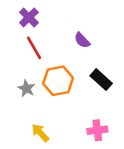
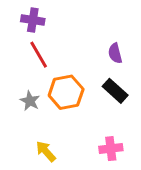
purple cross: (29, 17) -> (33, 20), turned -36
purple semicircle: (82, 40) -> (115, 53), moved, turned 30

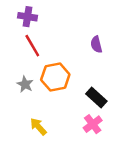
black rectangle: (115, 91) -> (96, 98), moved
pink cross: (111, 149) -> (93, 124), turned -30

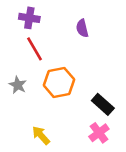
purple semicircle: (96, 44) -> (82, 28), moved
gray star: (25, 84) -> (18, 85), moved

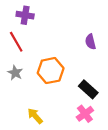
purple semicircle: (82, 28) -> (90, 42), moved
red line: (34, 49) -> (16, 42), moved

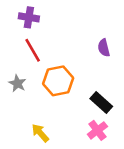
red line: (16, 42) -> (33, 50), moved

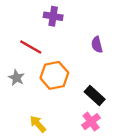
purple cross: (29, 17) -> (53, 16), moved
red line: (33, 50) -> (31, 47), turned -30

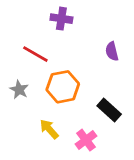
pink cross: (91, 122) -> (86, 140), moved
yellow arrow: (38, 124) -> (49, 129), moved

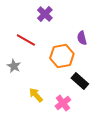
purple cross: (61, 19) -> (45, 14), turned 35
orange hexagon: (63, 87) -> (62, 56), moved

